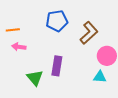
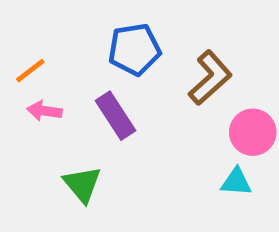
orange line: (13, 30) -> (30, 71), turned -32
purple rectangle: (57, 66) -> (115, 116), moved, turned -42

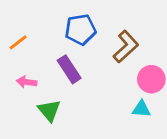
pink arrow: (44, 111) -> (27, 82), moved

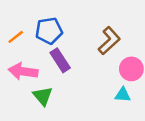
blue pentagon: (80, 30) -> (49, 31), moved
pink arrow: (27, 82) -> (23, 71), size x1.6

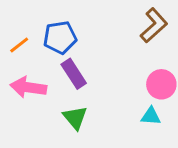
brown L-shape: (109, 41) -> (154, 25), moved
green triangle: (43, 96) -> (75, 118), moved

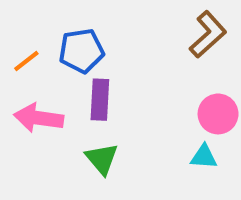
purple rectangle: (74, 74) -> (100, 100), turned 36

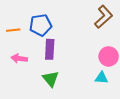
orange line: (26, 61) -> (13, 30), turned 32
pink arrow: (39, 118) -> (19, 58), size x0.7

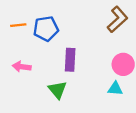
orange line: (13, 30) -> (18, 25), moved
purple rectangle: (50, 49) -> (70, 60), moved

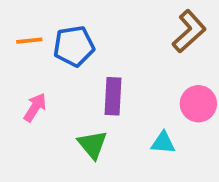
pink arrow: (22, 67) -> (35, 107), turned 114
cyan triangle: (115, 89) -> (163, 143), moved

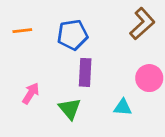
blue pentagon: (74, 46) -> (73, 35), moved
pink arrow: (35, 107) -> (31, 93), moved

